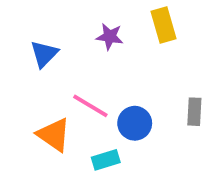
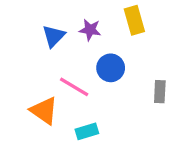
blue triangle: (44, 54) -> (54, 36), moved
blue circle: (135, 123) -> (111, 68), moved

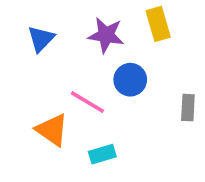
purple star: (90, 30) -> (106, 35), size x1.4
blue triangle: (54, 36) -> (41, 39), moved

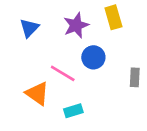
purple star: (106, 35) -> (76, 25), turned -30

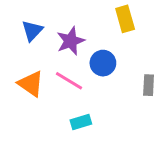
purple star: (76, 25) -> (71, 41), moved
orange triangle: (37, 93) -> (31, 84), moved

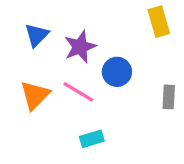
yellow rectangle: (125, 19) -> (159, 22), moved
orange triangle: (31, 84) -> (35, 95), turned 40

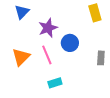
blue triangle: (37, 35) -> (22, 12), moved
pink line: (78, 92) -> (47, 55), turned 36

